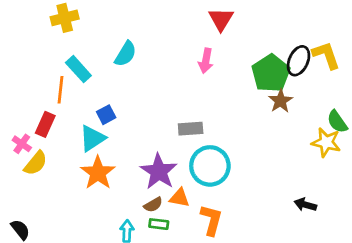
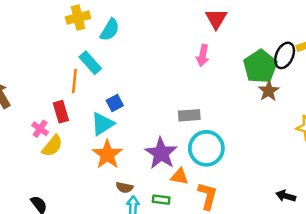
cyan semicircle: (126, 54) -> (110, 30), moved
red rectangle: (45, 124) -> (61, 112), turned -40
brown semicircle: (153, 205) -> (124, 187), moved, turned 42
black arrow: (305, 205) -> (286, 196), moved

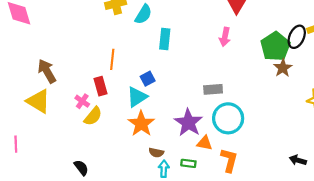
cyan rectangle: (90, 63) -> (165, 39), moved, turned 48

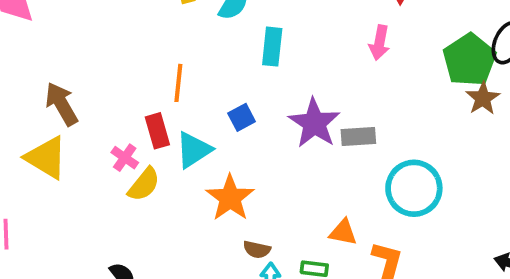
cyan triangle: (137, 97) -> (194, 150), moved
cyan circle: (228, 118) -> (414, 188), moved
purple star: (188, 123) -> (314, 123), moved

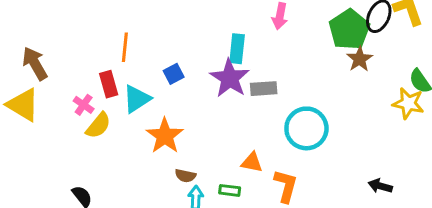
cyan rectangle: (272, 47) -> (237, 49), moved

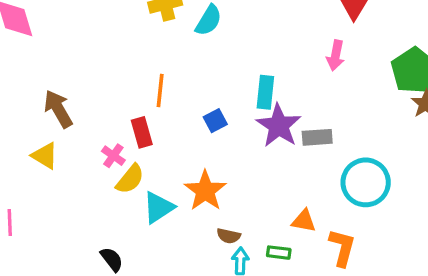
cyan rectangle: (237, 49) -> (265, 92), moved
cyan triangle: (137, 99) -> (158, 207), moved
yellow triangle: (23, 105) -> (45, 156), size x0.7

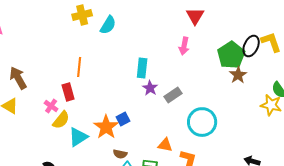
blue square: (215, 121) -> (123, 119), moved
purple star: (279, 126) -> (150, 88), size x0.6
gray rectangle: (317, 137) -> (173, 95), turned -30

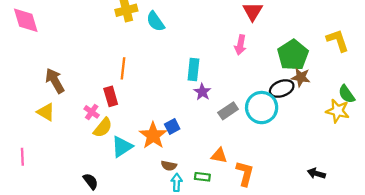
cyan semicircle: (108, 25) -> (155, 21), turned 114
black ellipse: (251, 46) -> (282, 89), moved, turned 45
brown star: (238, 75) -> (301, 77), turned -30
gray rectangle: (173, 95) -> (228, 111), moved
cyan circle: (202, 122) -> (262, 108), moved

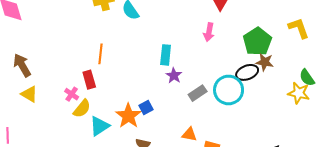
brown arrow: (55, 81) -> (22, 65), moved

